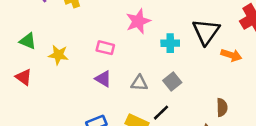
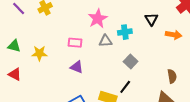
black triangle: (206, 32) -> (151, 19), size x0.6
gray triangle: (139, 83) -> (105, 41), moved

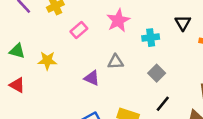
gray triangle: (105, 41) -> (116, 62), moved
pink rectangle: (75, 43) -> (79, 30), moved, turned -48
black line: (125, 87) -> (163, 104), moved

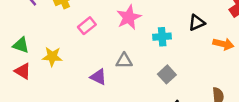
black triangle: (183, 23) -> (197, 23), turned 35
red triangle: (17, 85) -> (23, 71), moved

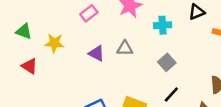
red triangle: (23, 71) -> (29, 66), moved
purple triangle: (98, 77) -> (97, 53), moved

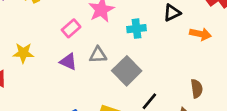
pink rectangle: (89, 13) -> (71, 28), moved
gray square: (167, 62) -> (127, 71), moved, size x1.5

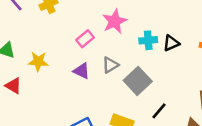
black triangle: (172, 13) -> (171, 43), moved
gray triangle: (98, 55) -> (110, 65), turned -30

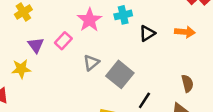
cyan cross: (148, 40) -> (123, 15), moved
purple triangle: (82, 71) -> (36, 45), moved, turned 36

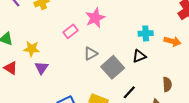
cyan cross: (123, 15) -> (146, 33), moved
black triangle: (147, 33) -> (139, 56), moved
purple triangle: (36, 45) -> (41, 68), moved

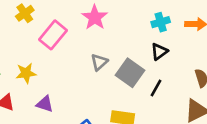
pink rectangle: (70, 31) -> (53, 35), moved, size x1.5
purple triangle: (41, 68) -> (45, 104), moved, turned -32
black line: (129, 92) -> (156, 88), moved

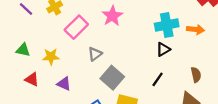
cyan cross: (161, 22) -> (167, 25), size x1.5
gray triangle: (99, 62) -> (95, 54), moved
gray square: (130, 73) -> (112, 78), moved

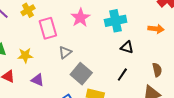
cyan cross: (167, 25) -> (116, 21), moved
pink rectangle: (76, 27) -> (48, 28), turned -60
black triangle: (163, 49) -> (127, 47), turned 48

